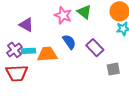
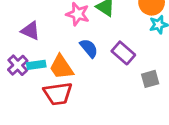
orange trapezoid: (47, 54) -> (61, 67), turned -115
red trapezoid: (17, 73) -> (58, 94), moved

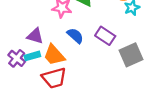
purple triangle: (30, 31) -> (35, 36), moved
gray square: (150, 79) -> (131, 55), size x1.5

